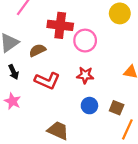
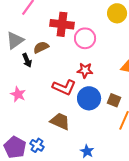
black arrow: (14, 72) -> (27, 60), moved
red L-shape: (47, 81) -> (64, 87), moved
blue circle: (89, 106) -> (89, 98), size x1.5

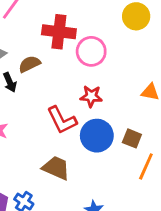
red L-shape: (64, 87) -> (62, 120), turned 40

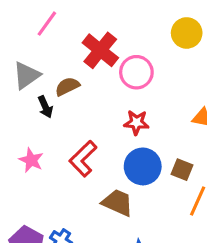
red cross: (59, 32) -> (100, 50), turned 32
red L-shape: (62, 120) -> (83, 159), moved, turned 72
brown trapezoid: (56, 168) -> (118, 203), moved

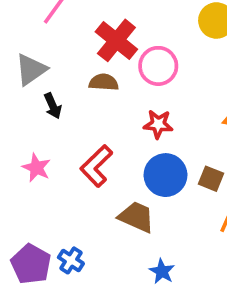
brown semicircle: (67, 86) -> (104, 82), moved, turned 30

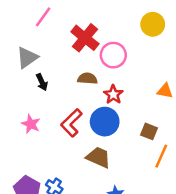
brown semicircle: (104, 82) -> (87, 78), moved
red star: (158, 124) -> (113, 94), turned 30
blue circle: (165, 175) -> (105, 122), moved

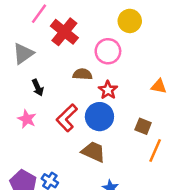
yellow circle: (153, 24) -> (130, 21), moved
red cross: (85, 38) -> (64, 32), moved
black arrow: (42, 82) -> (38, 88), moved

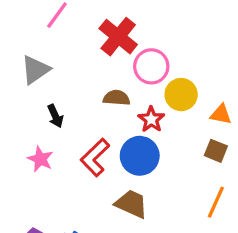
yellow circle: (130, 21) -> (181, 95), moved
red cross: (64, 32) -> (118, 37), moved
brown square: (143, 126) -> (216, 151), moved

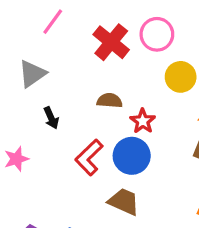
pink circle: (151, 66) -> (157, 34), moved
yellow circle: (181, 95) -> (181, 77), moved
pink star: (40, 159) -> (16, 159), moved, turned 30

